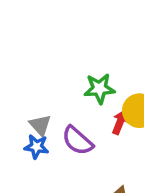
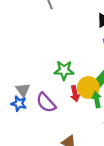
red arrow: (120, 122) -> (75, 94), turned 140

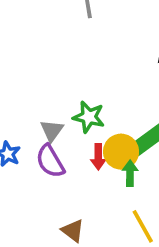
gray triangle: (23, 90) -> (52, 131), moved

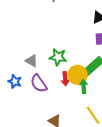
gray triangle: (52, 131) -> (32, 61), moved, turned -32

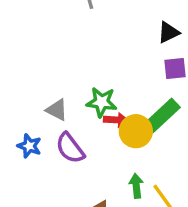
red arrow: (65, 79) -> (116, 120), moved, turned -80
green arrow: (84, 86) -> (136, 186), moved

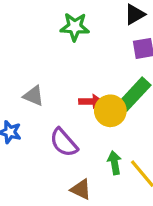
green star: (102, 102) -> (75, 27), moved
purple semicircle: (70, 148) -> (64, 142), moved

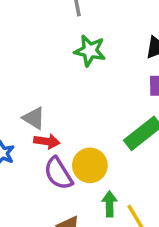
red arrow: (91, 101) -> (47, 141), moved
yellow circle: (110, 111) -> (90, 165), moved

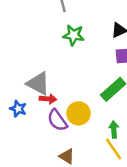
gray triangle: (34, 118) -> (38, 84), size x1.5
green arrow: (110, 204) -> (114, 129), moved

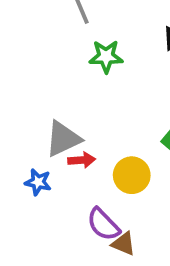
gray triangle: (38, 84) -> (63, 139), turned -45
purple semicircle: (57, 120) -> (103, 224), moved

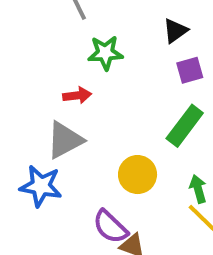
red arrow: (82, 160) -> (77, 95), moved
blue star: (38, 182) -> (41, 186), size x1.5

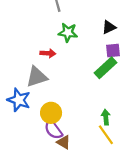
green rectangle: (185, 126) -> (105, 68), moved
yellow circle: (138, 175) -> (51, 113), moved

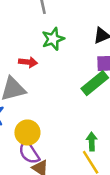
green star: (68, 32) -> (53, 39), turned -30

